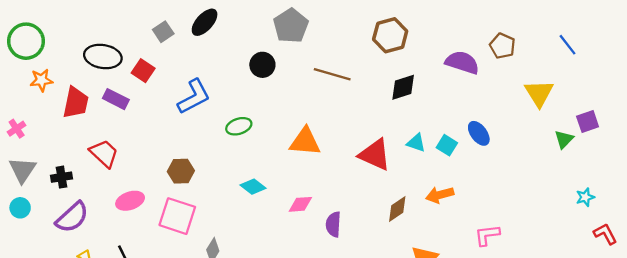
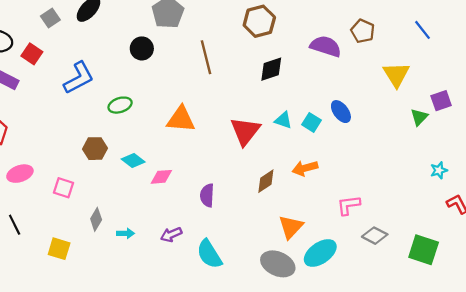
brown line: (332, 74) -> (206, 57), turned 60
red triangle: (375, 155) -> (245, 131), turned 44
brown hexagon: (181, 171) -> (95, 149), moved
pink diamond: (300, 204) -> (161, 177), moved
pink square: (177, 216) -> (63, 188), size x0.6

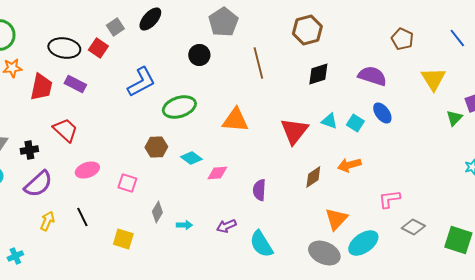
purple semicircle: (326, 46) -> (372, 76), moved
red square: (32, 54) -> (98, 48), moved
green ellipse: (120, 105) -> (179, 107), size x1.5

